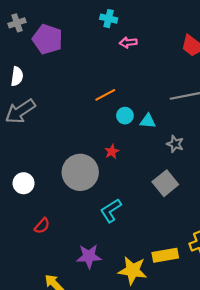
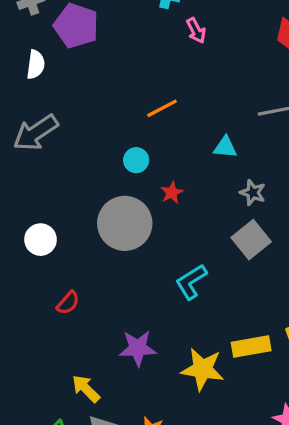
pink arrow: (128, 43) -> (196, 31), turned -112
white semicircle: (17, 76) -> (36, 65), moved
cyan circle: (125, 116) -> (136, 160), moved
gray star: (175, 144) -> (253, 193), moved
cyan L-shape: (111, 210) -> (191, 282), moved

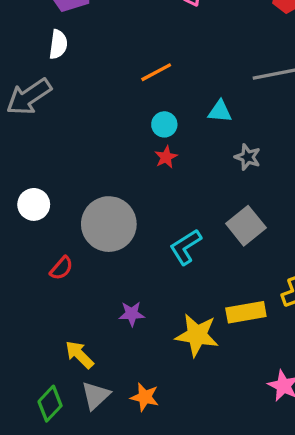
white semicircle: (36, 65) -> (58, 44), moved
cyan circle: (136, 160) -> (164, 124), moved
gray circle: (125, 223) -> (109, 224), moved
gray square: (251, 240) -> (246, 226), moved
purple star: (138, 348) -> (132, 314), size x0.7

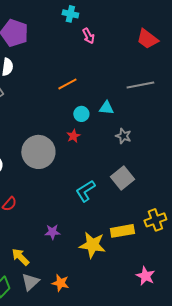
cyan circle: (164, 124) -> (81, 114), moved
gray circle: (109, 224) -> (38, 152), moved

